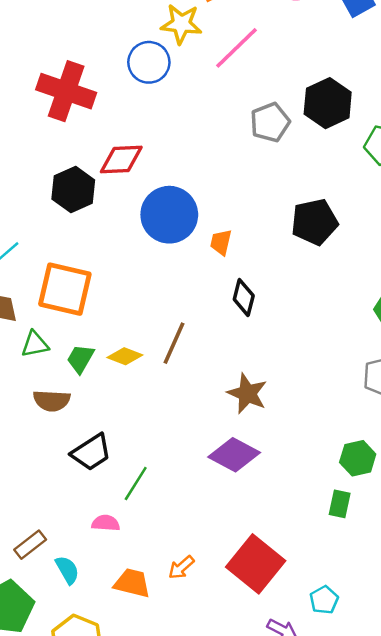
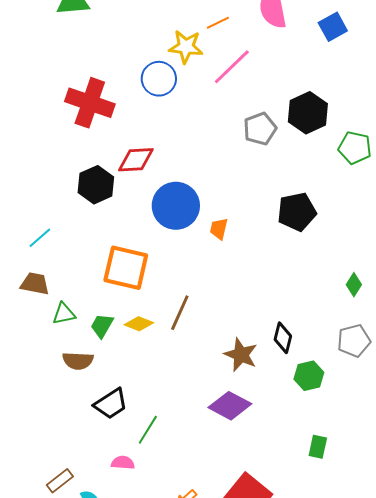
orange square: (65, 289) -> (126, 268), moved
black diamond: (244, 297) -> (283, 338), moved
green hexagon: (358, 458) -> (309, 376), moved

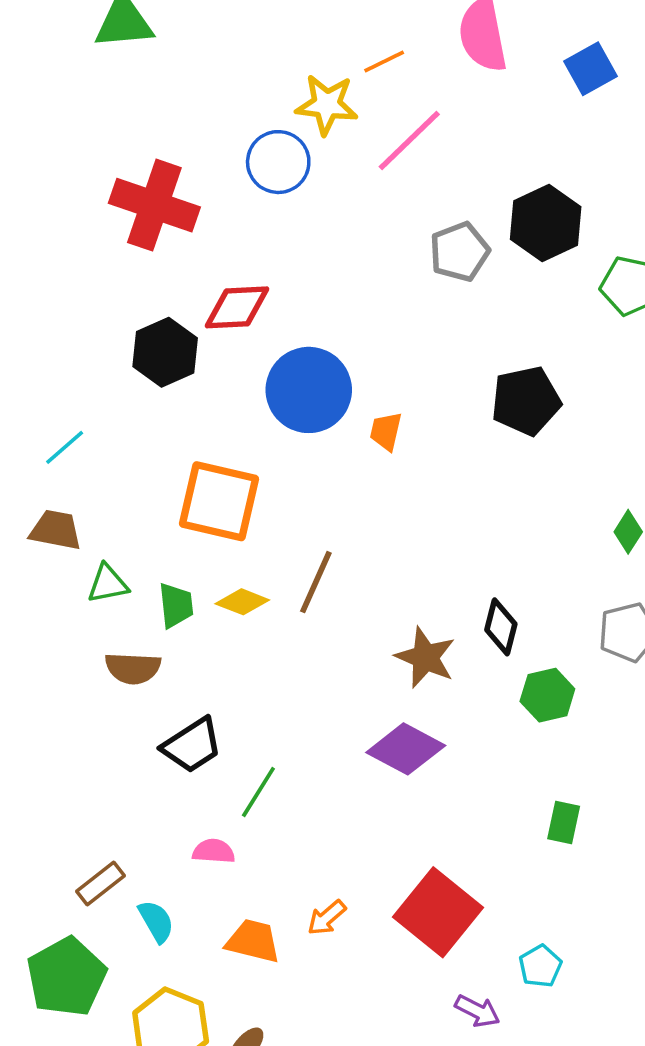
green trapezoid: (102, 326) -> (176, 605), turned 144

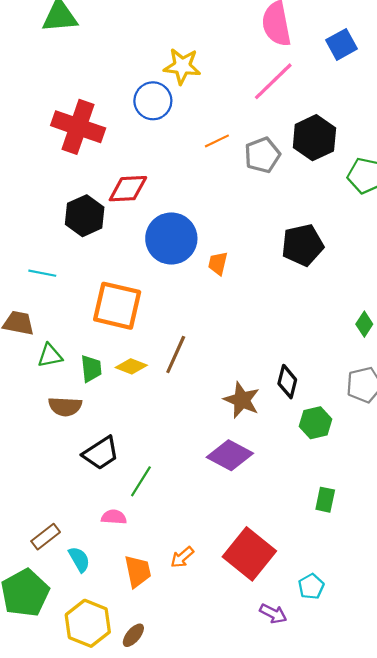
orange line: (384, 62) -> (217, 141), moved
pink line: (409, 140) -> (273, 81), moved
cyan line: (65, 447) -> (42, 273), moved, turned 52
orange trapezoid: (253, 941) -> (138, 571), turned 64

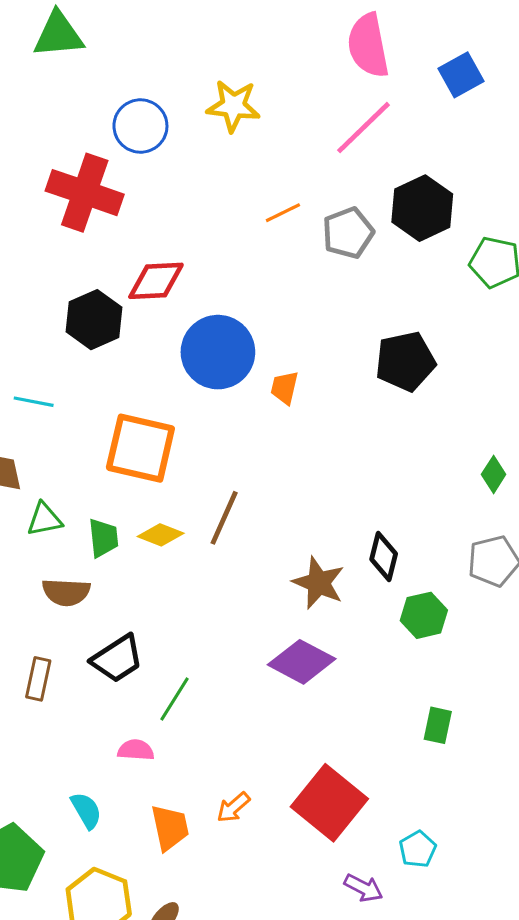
blue circle: (153, 101) -> (140, 126), moved
brown rectangle: (46, 537) -> (38, 679), moved, turned -40

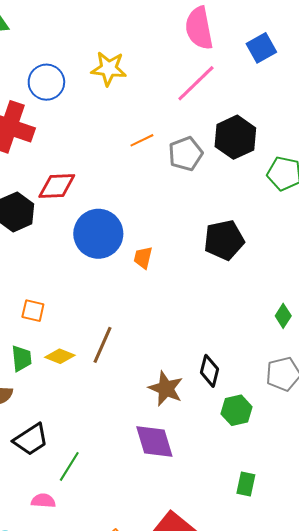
orange square: (140, 448) -> (33, 311), moved, size x0.5
purple diamond: (302, 662) -> (154, 441), turned 45

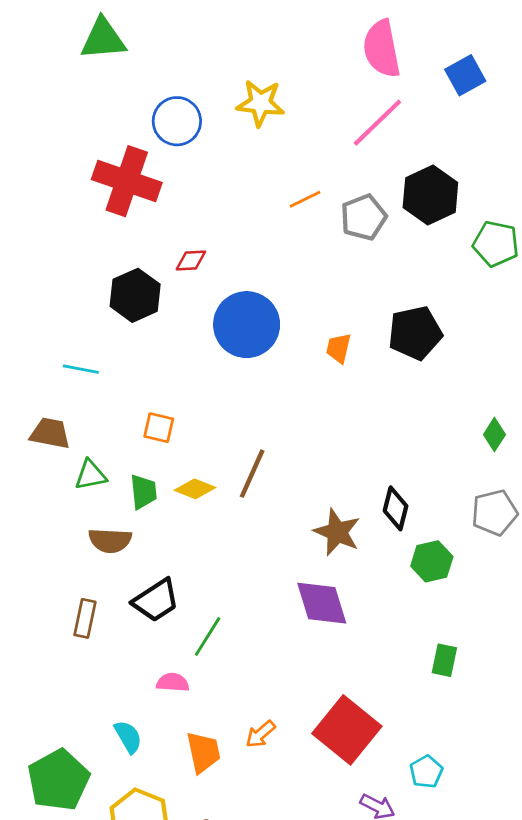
red diamond: (57, 186) -> (191, 260), size x0.6
orange trapezoid: (143, 258) -> (338, 348), moved

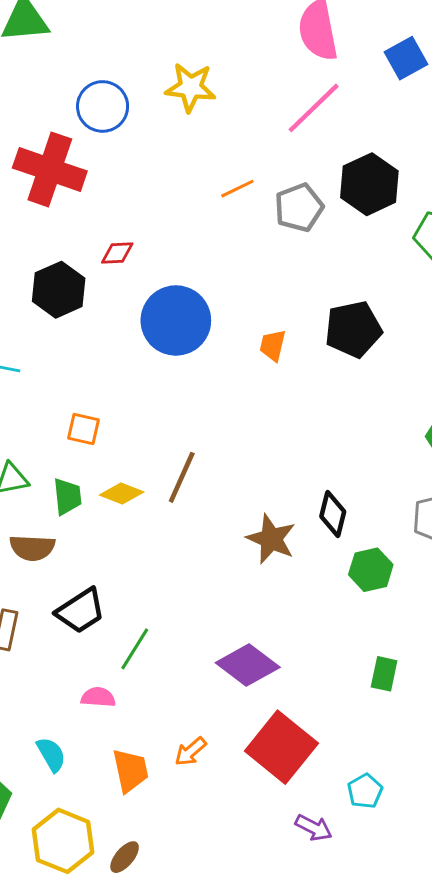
purple diamond: (322, 603) -> (248, 665), moved, turned -36

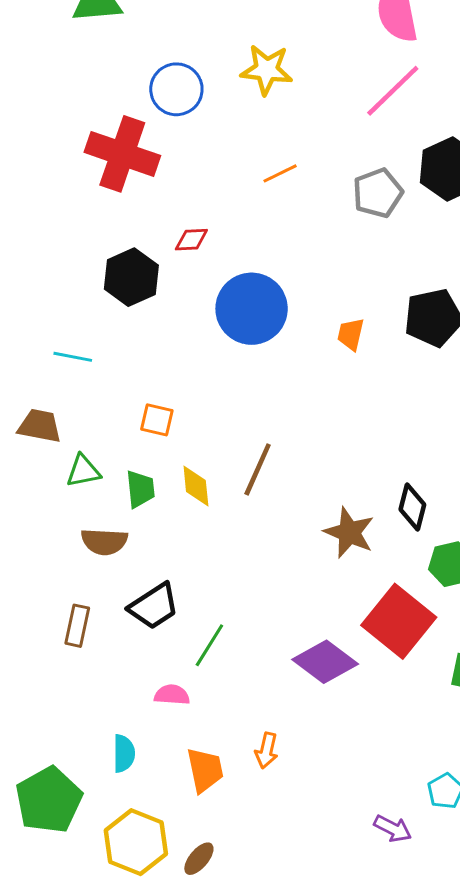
orange line: (237, 189) -> (280, 173), moved
yellow diamond: (122, 493) -> (196, 486), turned 63
red square: (281, 747) -> (399, 621), moved
orange arrow: (191, 751) -> (267, 750), turned -36
cyan semicircle: (51, 754) -> (124, 753), turned 30

